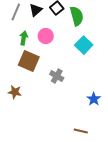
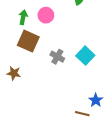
cyan square: (84, 45) -> (85, 56), moved
blue star: (94, 99) -> (96, 100), moved

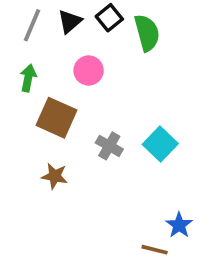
green arrow: (23, 17) -> (28, 78), moved
brown star: (14, 73) -> (55, 176), moved

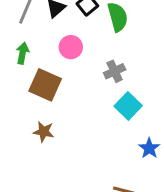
gray cross: (109, 146) -> (115, 71), moved, turned 35
blue star: (179, 225) -> (149, 148), moved

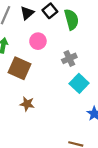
brown star: (44, 132) -> (27, 104), moved

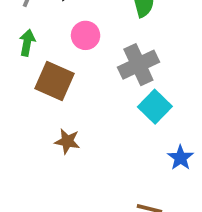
gray cross: (69, 58) -> (138, 65), size x1.5

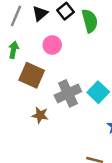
gray cross: (138, 65) -> (68, 93), moved

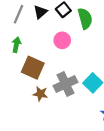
pink circle: (52, 45) -> (62, 40), moved
brown star: (40, 115) -> (40, 94), moved

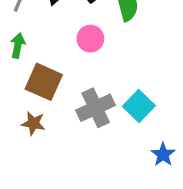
brown star: (40, 94) -> (33, 123), moved

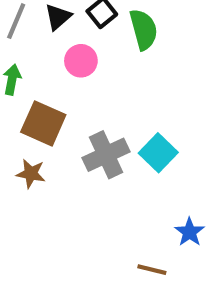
pink circle: (90, 39) -> (81, 61), moved
blue star: (163, 154) -> (190, 232), moved

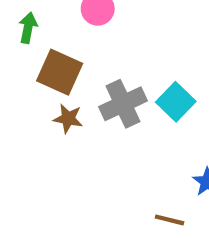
brown star: (31, 174) -> (68, 119), moved

